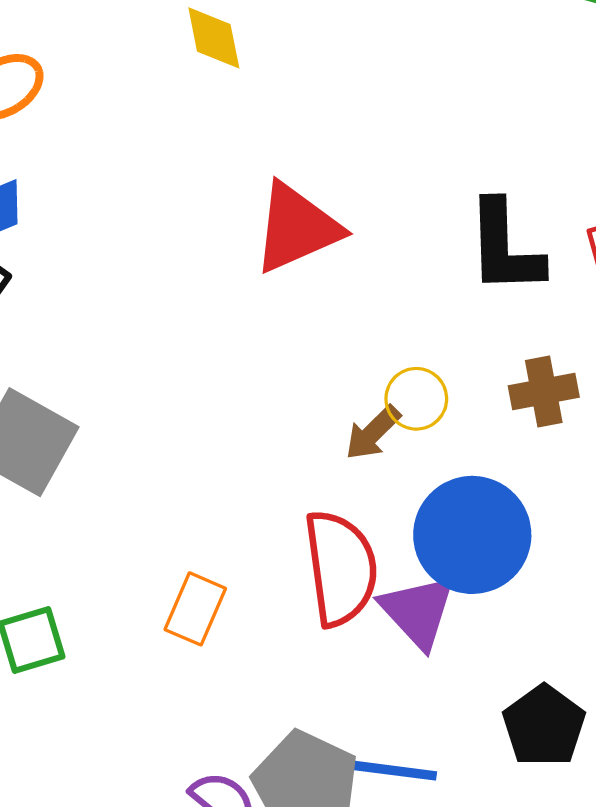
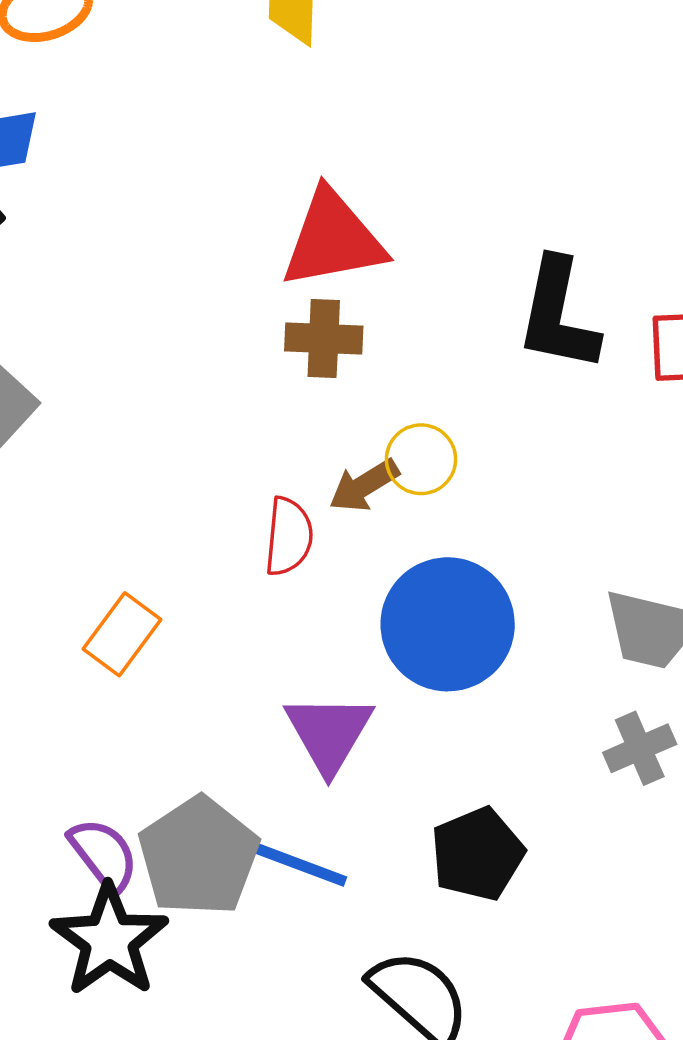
brown cross: (544, 391) -> (324, 338), moved
red semicircle: (341, 568) -> (289, 537), moved, size x0.6
purple triangle: (418, 611) -> (329, 733), moved

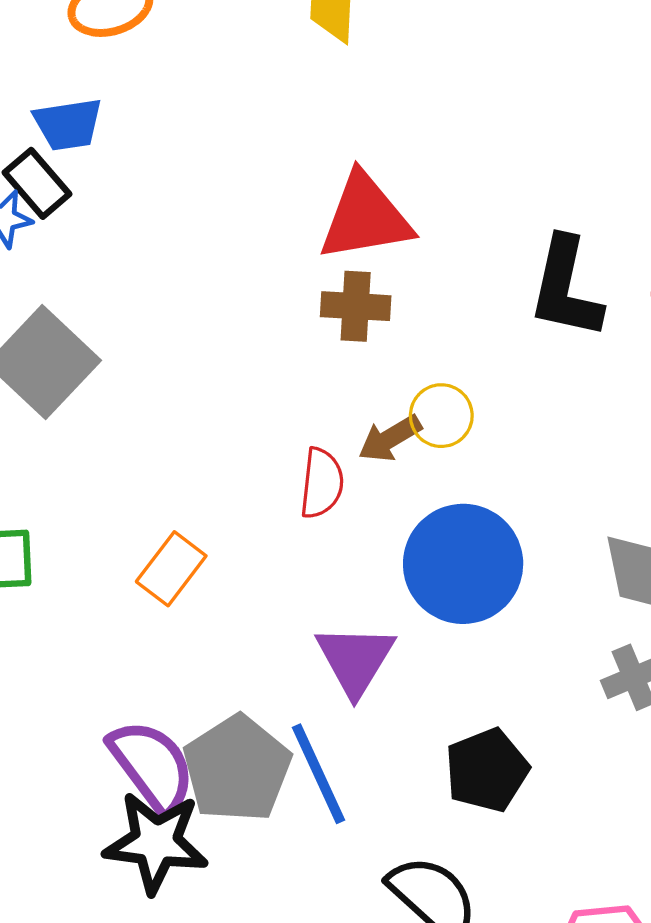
purple semicircle: (104, 855) -> (152, 766), size x1.4
blue line: (290, 861) -> (319, 774), turned 44
black star: (109, 940) -> (156, 842), turned -30

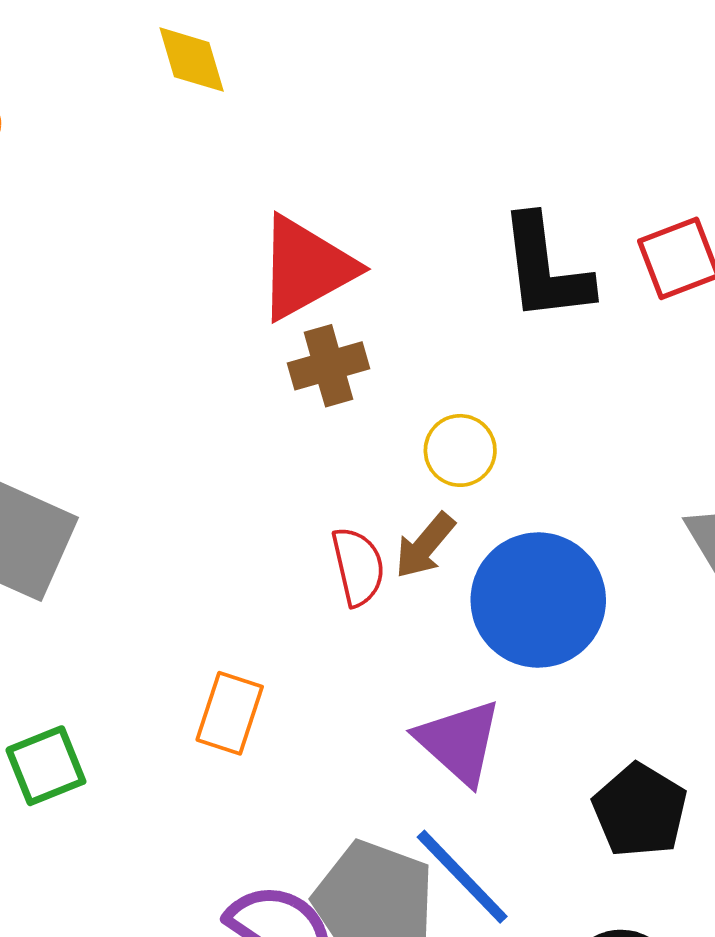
brown arrow: (390, 438) -> (425, 546), moved

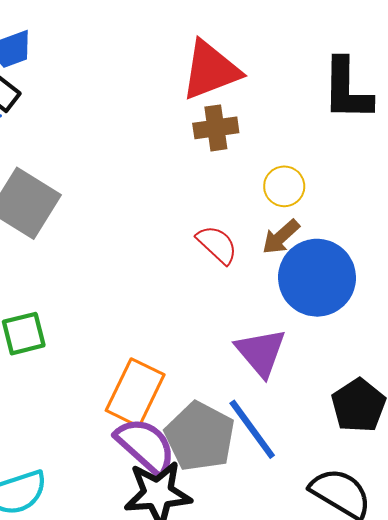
brown arrow: (425, 546) -> (281, 237), moved
red semicircle: (358, 567) -> (217, 245), turned -42
orange rectangle: (230, 713) -> (135, 393), moved, size x1.4

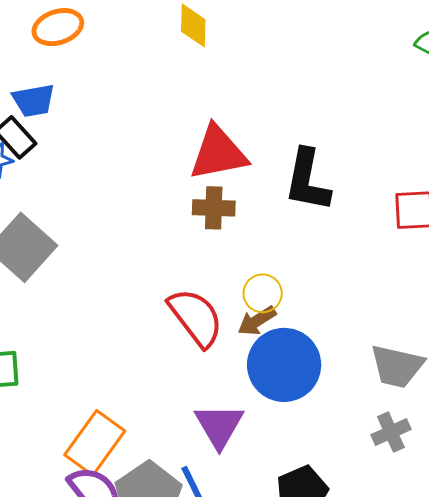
black L-shape: (347, 89) -> (307, 180), moved
yellow circle: (284, 186) -> (263, 293), moved
red semicircle: (217, 245) -> (196, 317), size x1.5

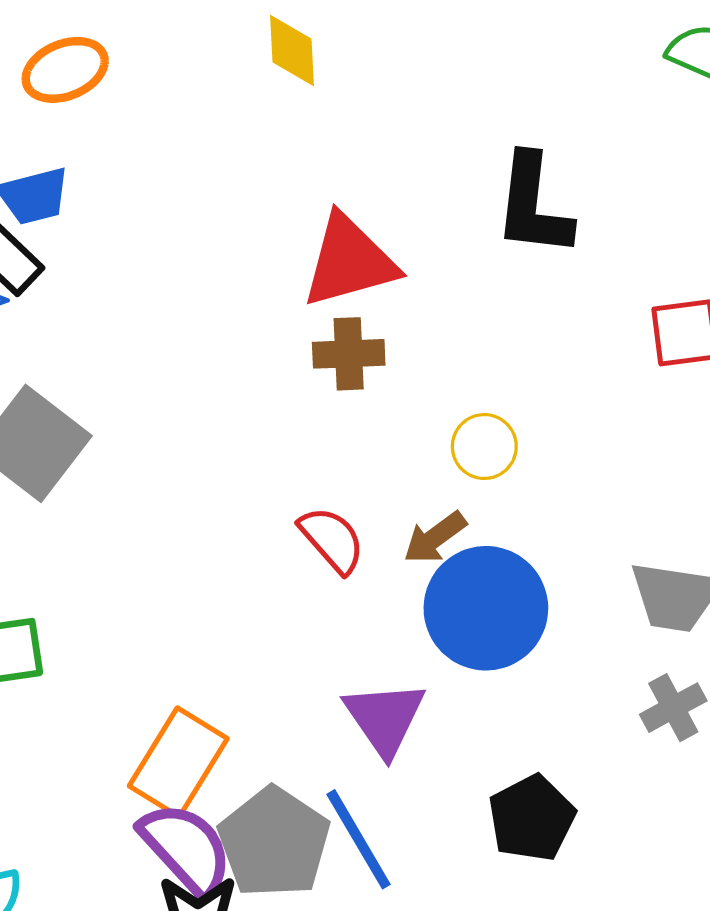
black L-shape: (307, 180) -> (533, 205), moved
yellow circle: (263, 293) -> (484, 447), moved
red semicircle: (196, 317) -> (332, 540), size x0.7

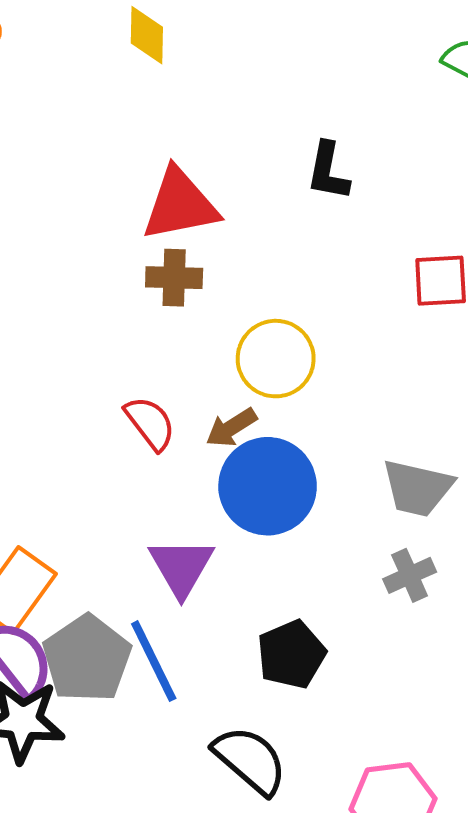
black L-shape: (533, 205) -> (328, 171), size x0.7
yellow circle: (484, 447) -> (276, 359), size x1.5

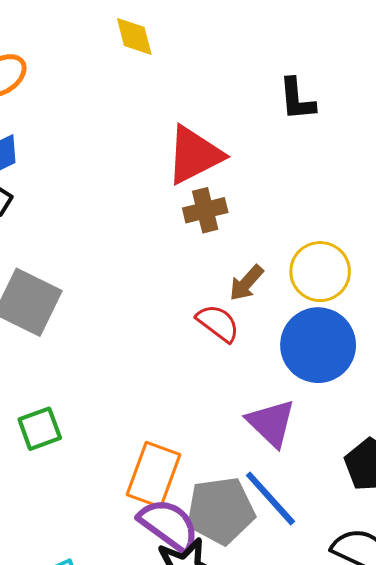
yellow circle: (276, 359) -> (320, 272), moved
brown arrow: (231, 428) -> (246, 283), moved
gray pentagon: (87, 659) -> (221, 511), turned -30

